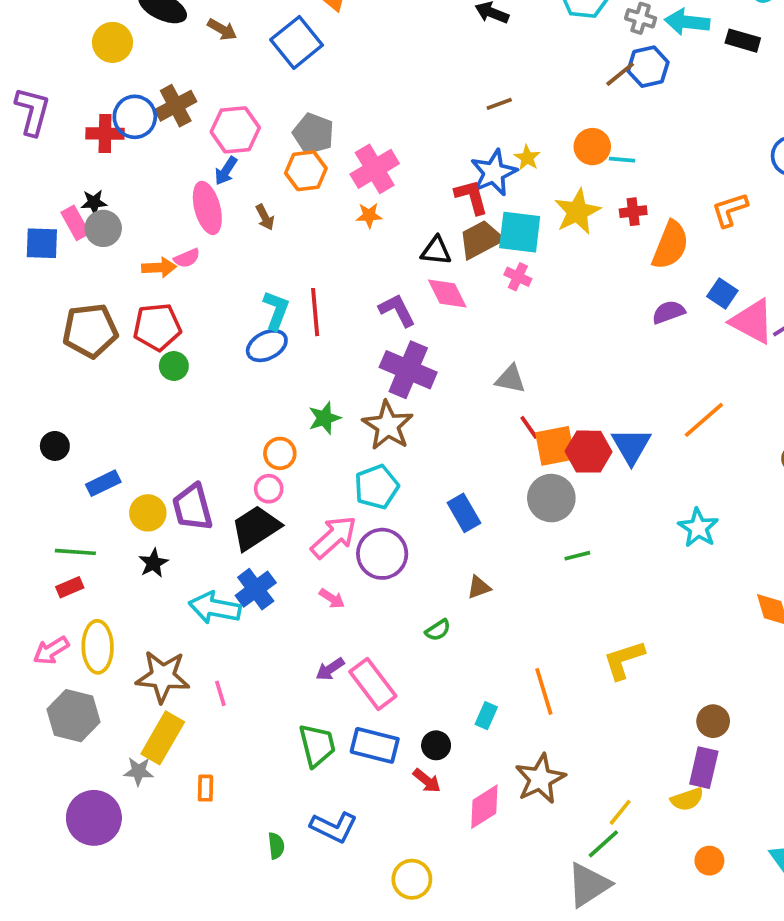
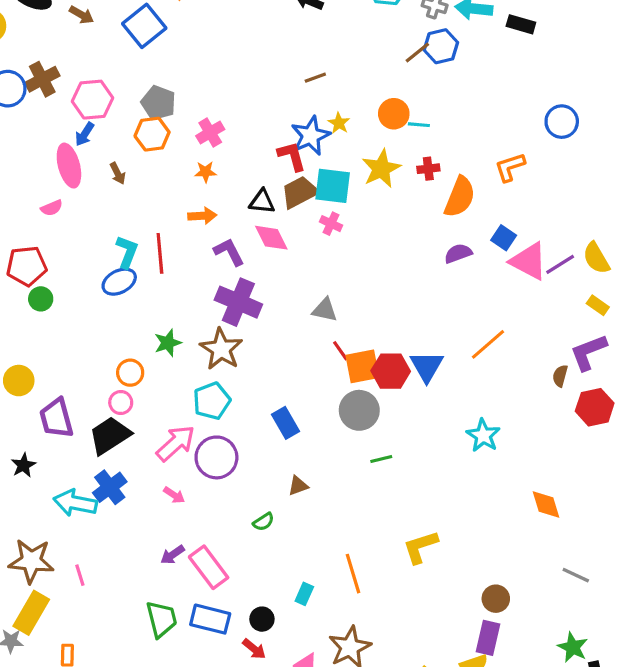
pink cross: (375, 169) -> (210, 133), size x0.7
orange arrow: (159, 267) -> (202, 216), moved
yellow circle: (148, 513) -> (19, 381), moved

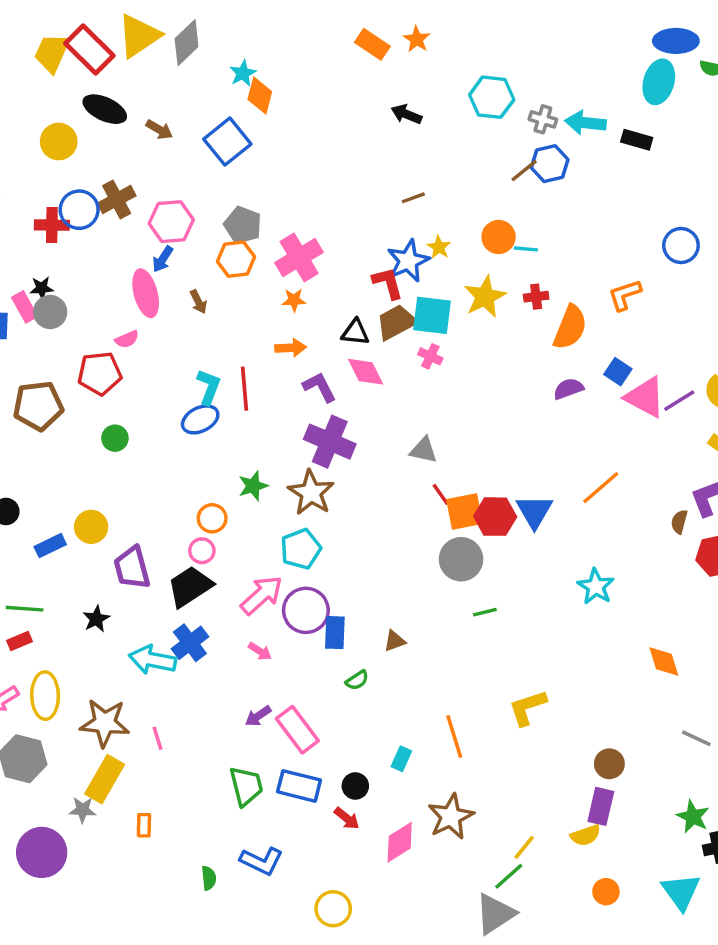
pink cross: (210, 133) -> (299, 257), size x1.5
red pentagon: (27, 266) -> (100, 373), moved
blue rectangle: (286, 423) -> (335, 633), moved, turned 32

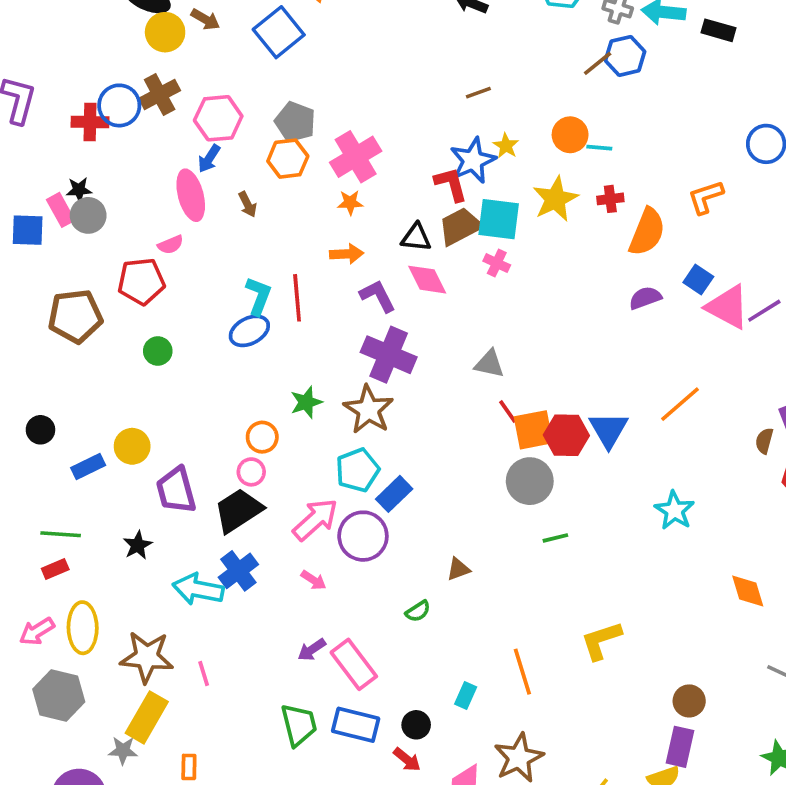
yellow circle: (59, 142) -> (165, 32), moved
blue rectangle: (335, 633) -> (394, 494), moved, turned 44

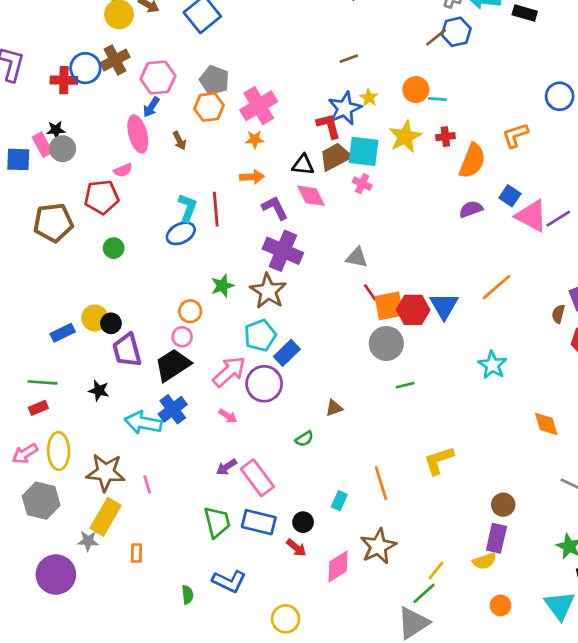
black circle: (40, 430) -> (111, 323), moved
black star: (138, 545) -> (99, 390), turned -30

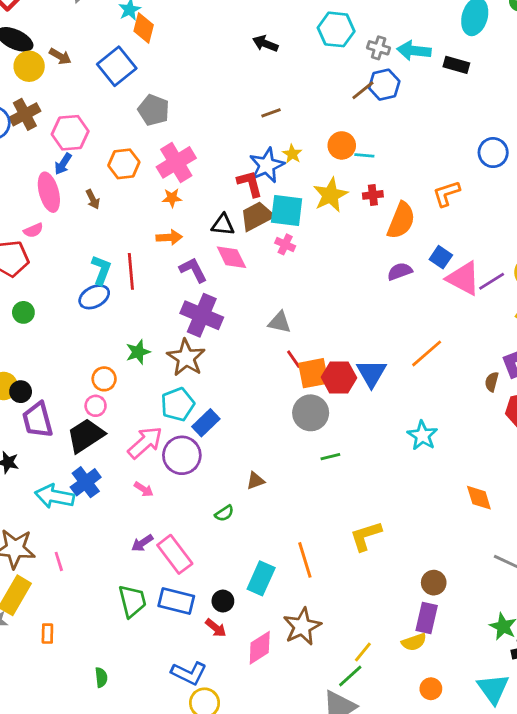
gray pentagon: (214, 80) -> (154, 110), moved
cyan rectangle: (339, 501) -> (261, 578), size x1.6
blue L-shape: (229, 581) -> (189, 673), moved

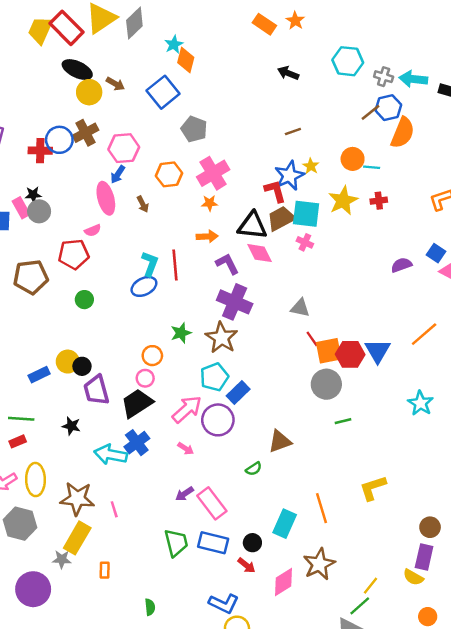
orange semicircle: (401, 220) -> (403, 133), moved
black triangle: (223, 225) -> (252, 226), size x1.5
brown triangle: (255, 481) -> (280, 441), size x1.5
yellow semicircle: (414, 642) -> (413, 577), turned 48

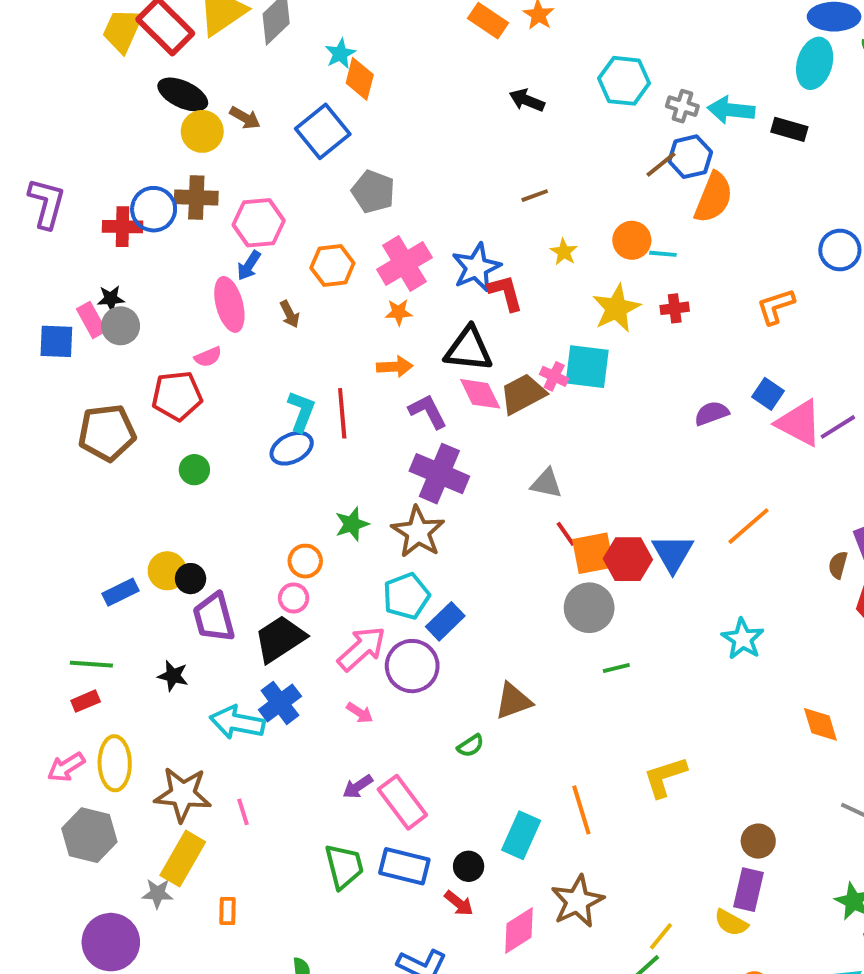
brown cross: (86, 133) -> (196, 197), turned 30
blue star: (289, 176) -> (476, 267), moved
cyan square: (306, 214) -> (587, 367), moved
brown trapezoid: (281, 219) -> (523, 394), moved

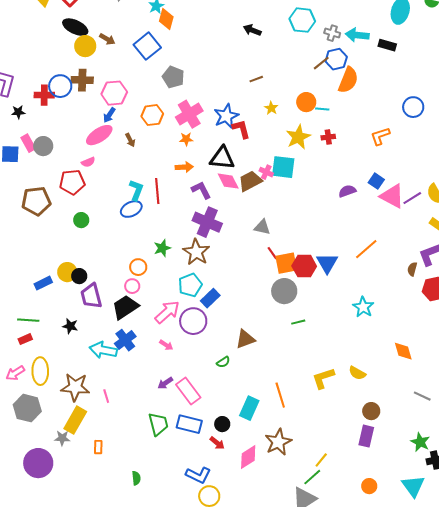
black star: (111, 299) -> (18, 112), moved
pink ellipse: (229, 304) -> (99, 135), turned 72
yellow semicircle: (731, 923) -> (357, 373), moved

